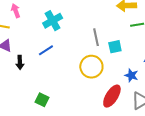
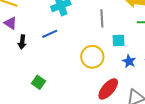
gray line: (96, 37) -> (102, 18), moved
blue star: (131, 75) -> (129, 61), moved

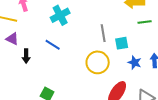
gray line: (102, 18) -> (103, 33), moved
blue line: (50, 34) -> (53, 45), turned 63

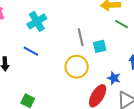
green line: (145, 22) -> (122, 24), turned 40
blue star: (135, 63) -> (114, 78), moved

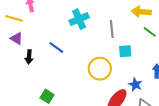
cyan cross: (37, 21) -> (79, 19), moved
gray line: (81, 37) -> (112, 29), moved

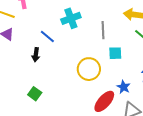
blue line: (56, 48) -> (47, 37), moved
black arrow: (29, 57) -> (36, 55), moved

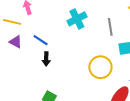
blue line: (47, 37) -> (41, 40), moved

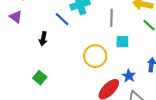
blue line: (41, 40) -> (62, 19), moved

